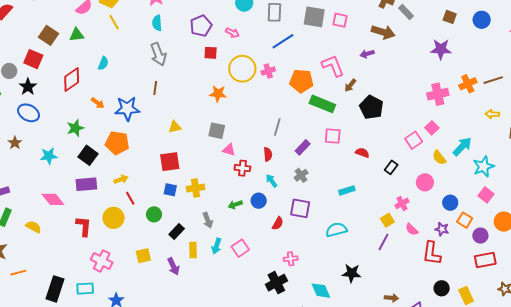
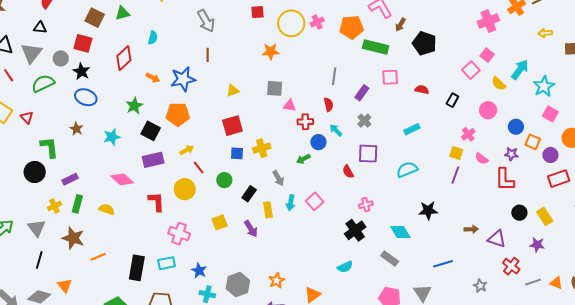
blue circle: (259, 201) -> (318, 142), moved
yellow square: (387, 220) -> (456, 153), turned -32
red semicircle: (278, 223) -> (348, 172), turned 128

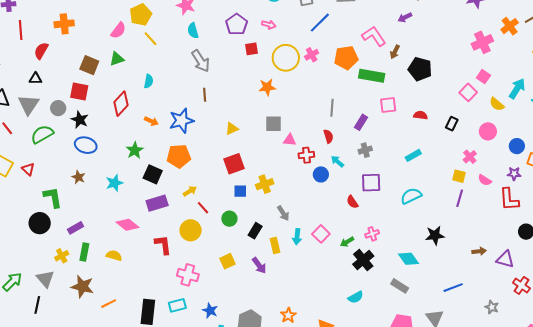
gray cross: (364, 121) -> (365, 150), turned 32
green arrow: (303, 159) -> (347, 242), moved
black line: (39, 260) -> (37, 305), moved

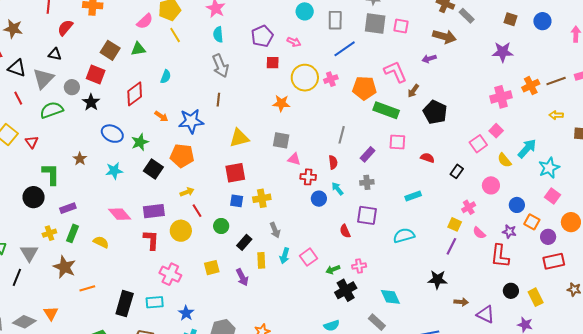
yellow triangle: (232, 129) -> (239, 138), size x1.5
blue ellipse: (86, 145) -> (112, 134), moved
purple rectangle: (157, 203) -> (154, 211), moved
black star: (435, 235) -> (437, 280), moved

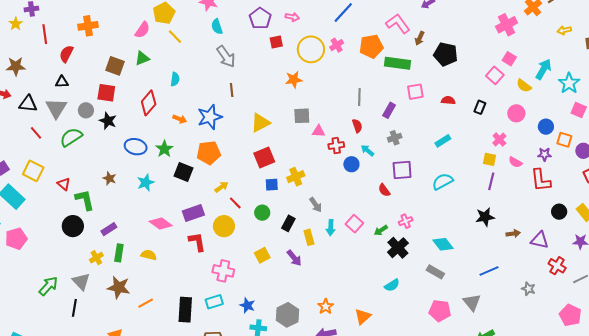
red triangle: (32, 142) -> (64, 184), moved

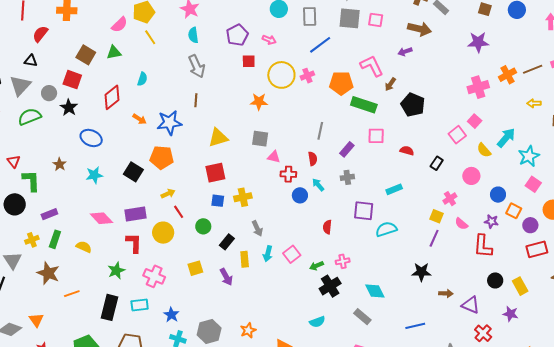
green star: (164, 149) -> (116, 271), moved
purple square: (402, 170) -> (364, 211), moved
red semicircle: (384, 190) -> (327, 227), turned 32

